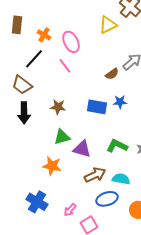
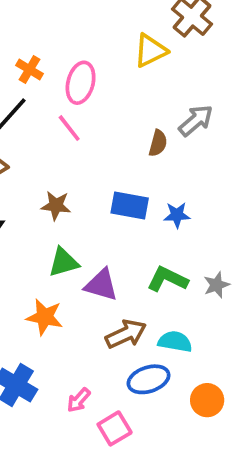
pink ellipse: (71, 42) -> (81, 83), turned 40
brown semicircle: (112, 74) -> (158, 143), turned -40
blue star: (120, 102) -> (177, 215), moved

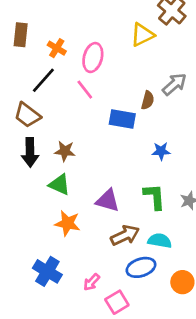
brown star: (56, 206) -> (65, 151), moved
blue rectangle: (130, 206) -> (122, 119), moved
green triangle: (64, 262) -> (59, 185), moved, turned 40
green L-shape: (167, 279) -> (154, 197), turned 60

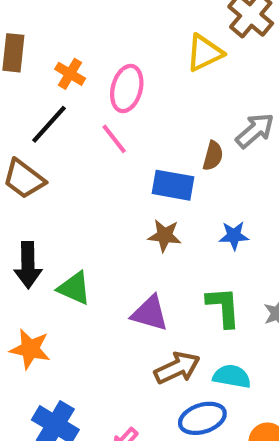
brown star: (65, 151) -> (165, 236), moved
black arrow: (30, 152) -> (28, 265), moved
orange star: (67, 223) -> (30, 349), moved

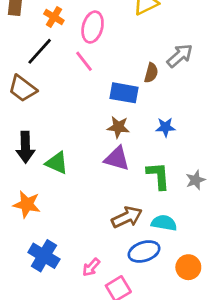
purple triangle: (150, 313) -> (117, 159), moved

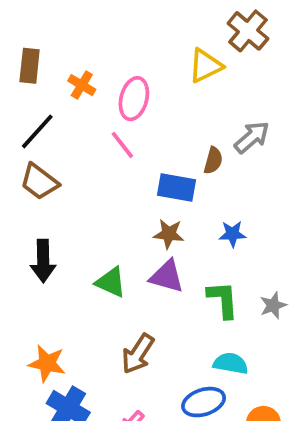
black line: (40, 51) -> (37, 131), moved
green triangle: (57, 163) -> (111, 282), moved
orange star: (27, 204) -> (47, 363), moved
brown arrow: (127, 217) -> (138, 354), moved, turned 148

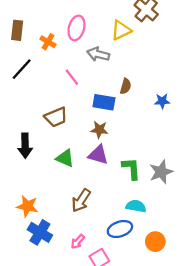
pink ellipse: (134, 99) -> (77, 28), moved
gray arrow: (252, 137) -> (98, 54), moved, turned -125
brown trapezoid: (39, 182) -> (56, 117), moved, turned -60
blue star: (233, 234) -> (162, 101), moved
gray star: (273, 305) -> (161, 172), size x1.5

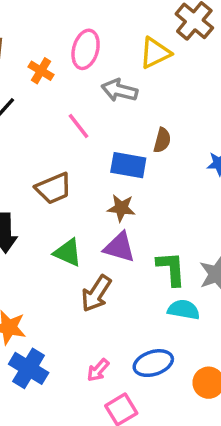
brown arrow: (81, 200) -> (96, 294), moved
cyan semicircle: (136, 206) -> (184, 310), moved
pink arrow: (78, 242) -> (98, 370), moved

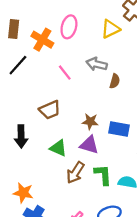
orange cross: (41, 71) -> (42, 40), size x1.5
gray arrow: (119, 90) -> (97, 64), moved
blue rectangle: (128, 165) -> (119, 129), moved
green L-shape: (171, 269) -> (103, 175), moved

